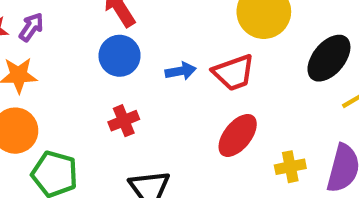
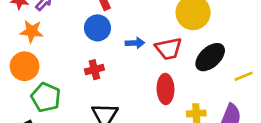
black ellipse: (329, 58) -> (210, 57), moved
red ellipse: (238, 135) -> (166, 89), turned -48

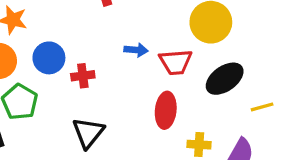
blue circle: (97, 28) -> (49, 58), moved

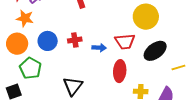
blue arrow: (136, 50) -> (99, 48), moved
red cross: (83, 76) -> (75, 40), moved

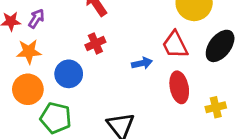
red cross: (75, 40) -> (95, 43), moved
red trapezoid: (125, 41) -> (175, 45), turned 85

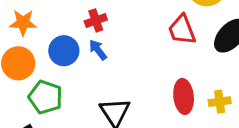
blue arrow: (142, 63) -> (98, 50), moved, turned -120
red ellipse: (179, 87) -> (184, 96), moved

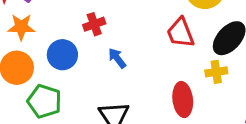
blue arrow: (98, 50) -> (117, 58), moved
yellow cross: (220, 102) -> (216, 72), moved

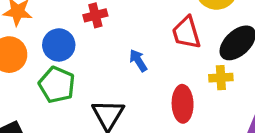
blue arrow: (117, 58) -> (138, 60), moved
green pentagon: (44, 101) -> (57, 85), moved

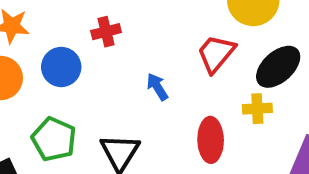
red trapezoid: (186, 33) -> (216, 54), turned 56
green pentagon: (57, 85) -> (54, 139), moved

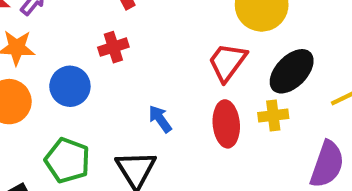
blue arrow: (157, 87) -> (160, 119), moved
red ellipse: (211, 140) -> (226, 124), moved

